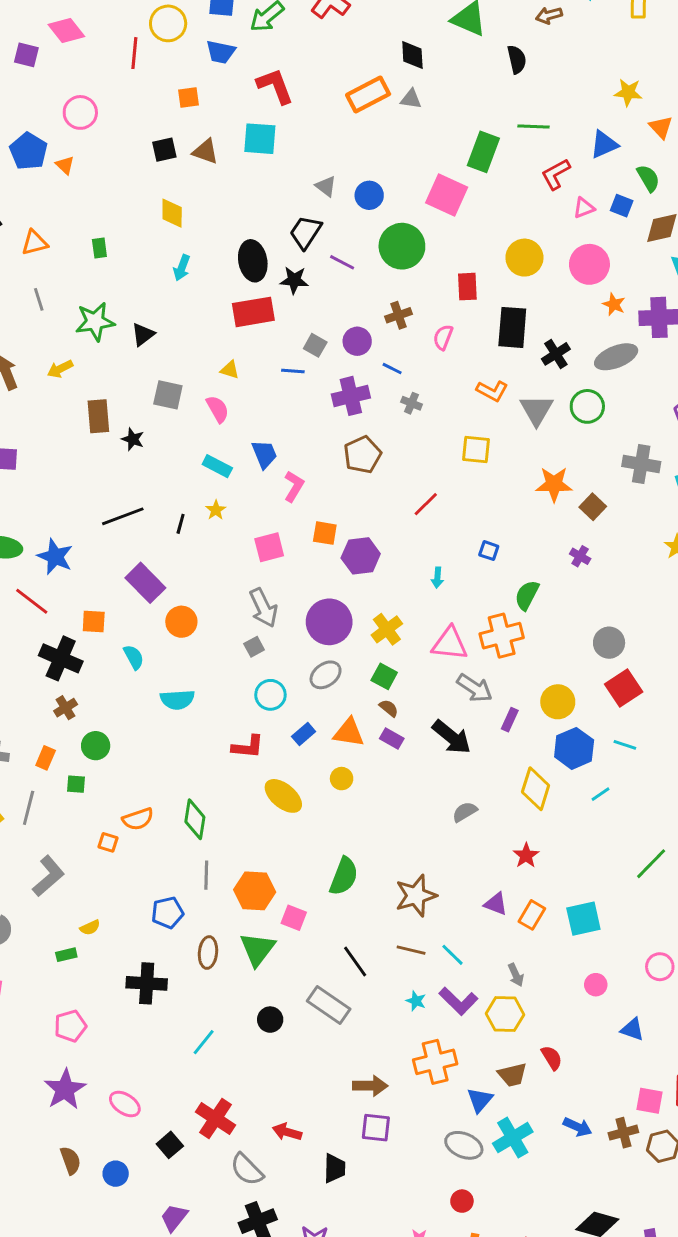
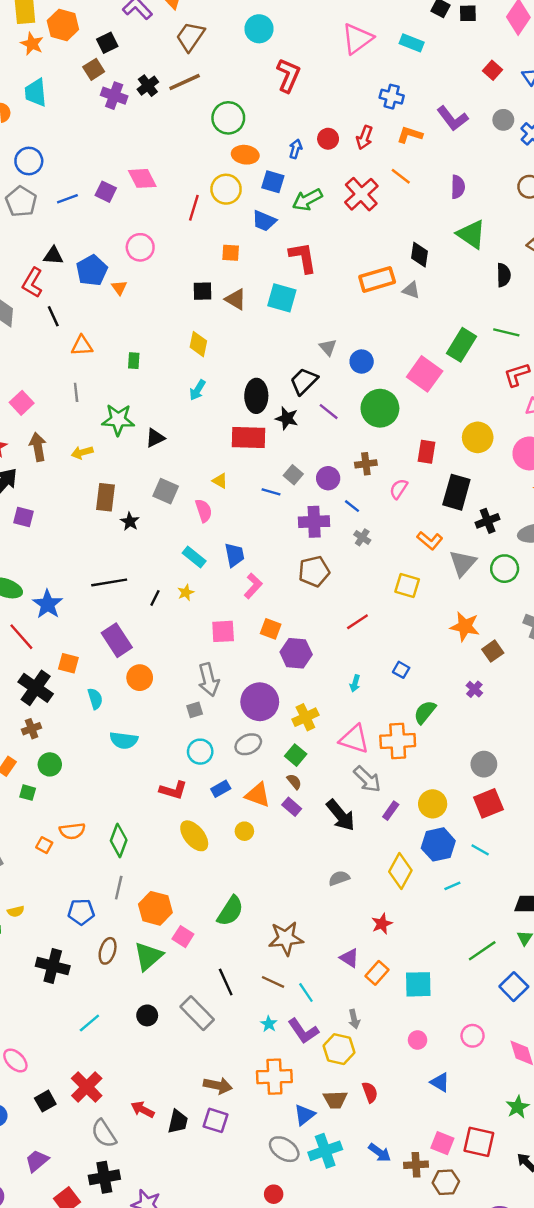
black trapezoid: (334, 1168) -> (178, 1122), moved

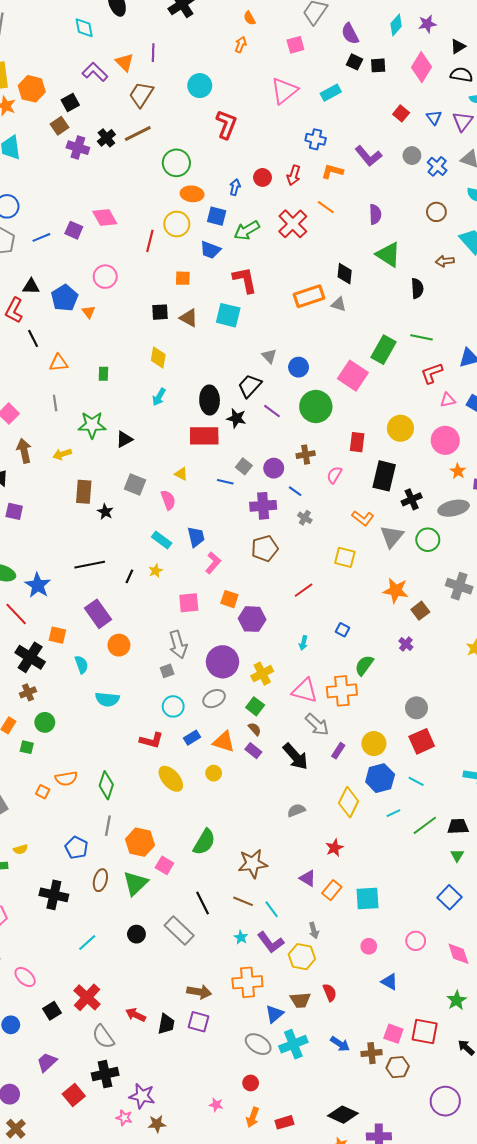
cyan rectangle: (412, 43) -> (331, 93), turned -48
blue pentagon: (81, 912) -> (76, 848), turned 30
green line: (482, 951) -> (425, 825), moved

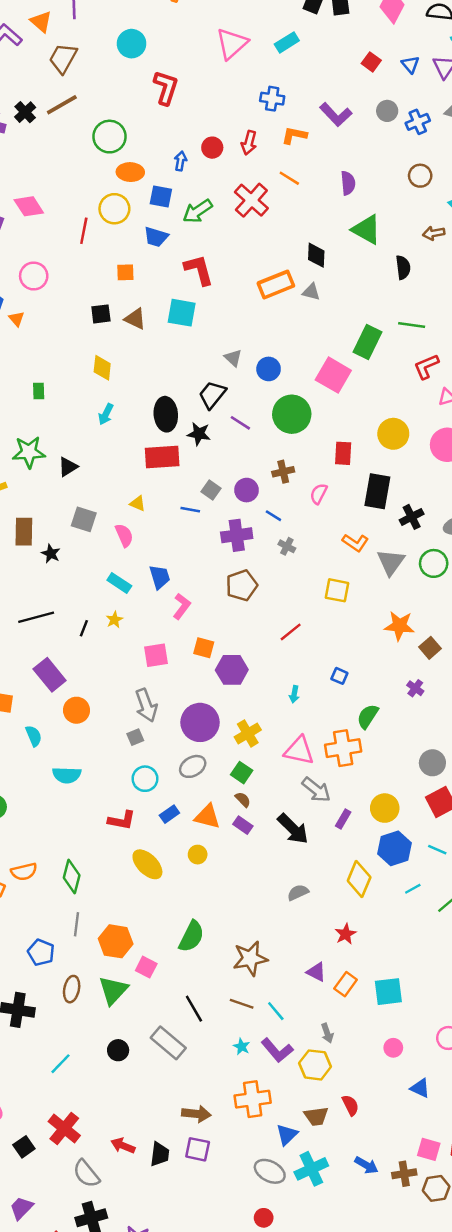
blue cross: (437, 166) -> (418, 122), turned 30

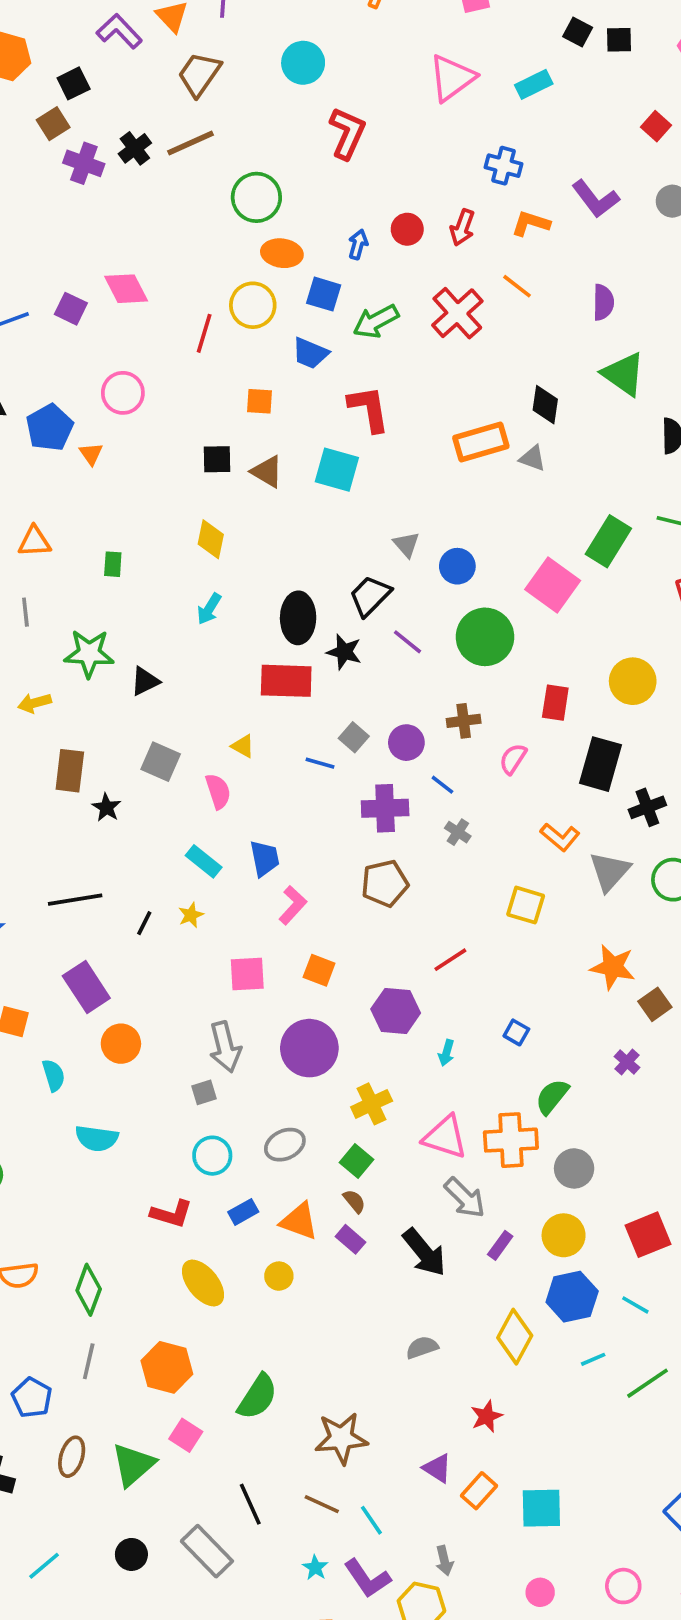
purple hexagon: (232, 670) -> (396, 1011), moved
purple circle: (200, 722) -> (309, 1048), moved
gray circle: (432, 763) -> (574, 1168), moved
orange hexagon: (116, 941) -> (167, 1367), moved

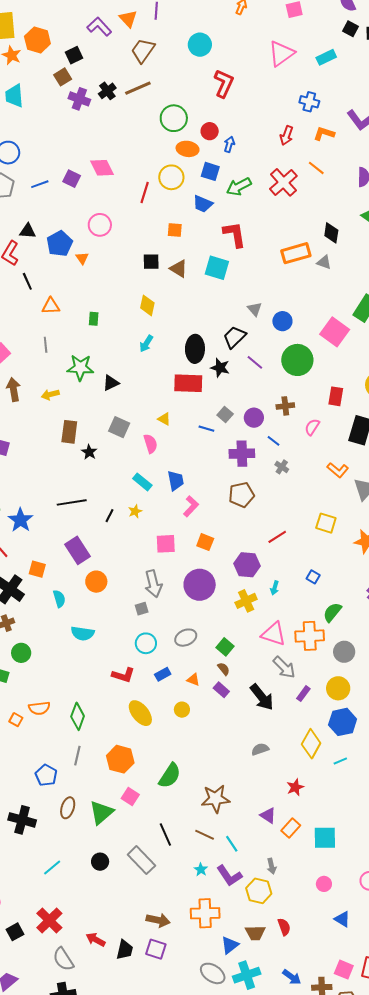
red circle: (407, 229) -> (210, 131), moved
yellow square: (526, 905) -> (326, 523), moved
yellow cross: (372, 1104) -> (246, 601), moved
orange triangle: (299, 1221) -> (193, 680), size x0.6
cyan line: (593, 1359) -> (340, 761), moved

